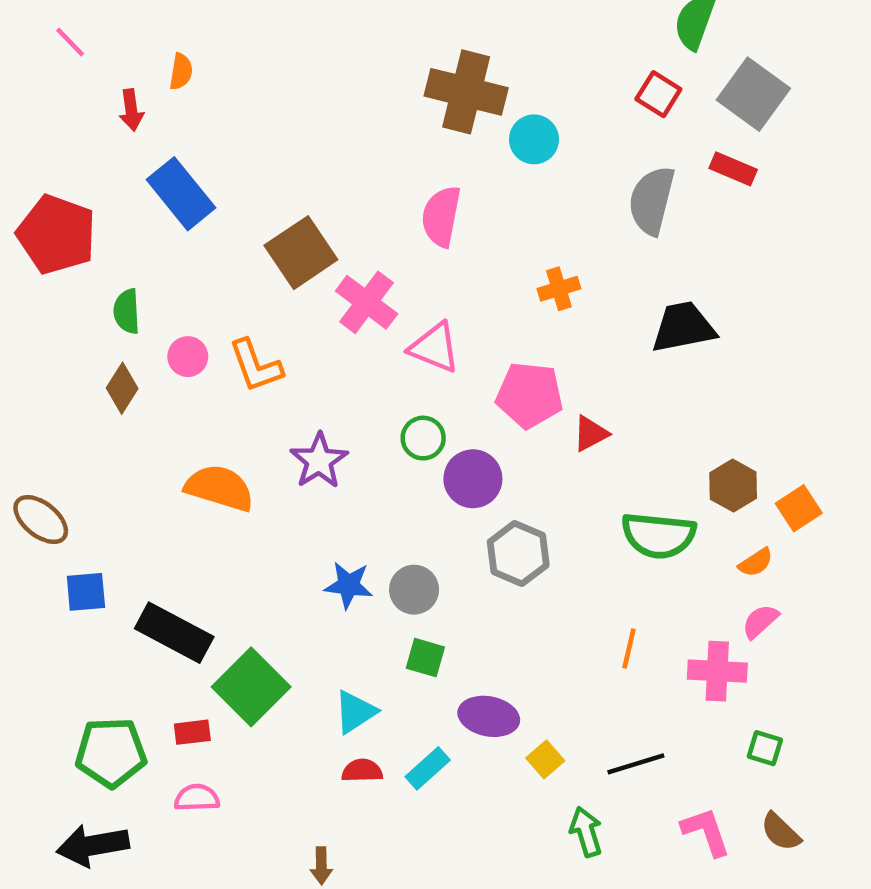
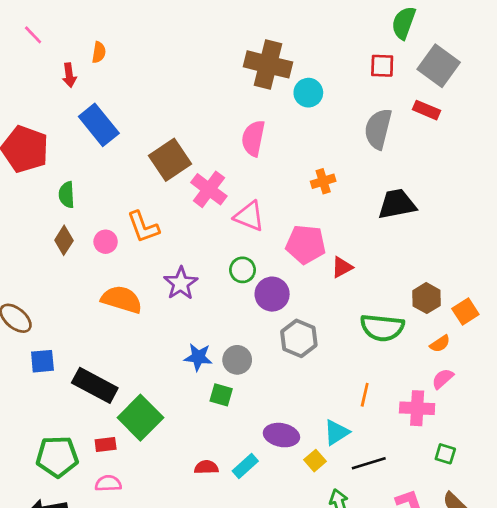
red square: (658, 94) -> (382, 66), turned -30
pink circle: (188, 357) -> (106, 242), moved
green square: (425, 658) -> (221, 395), moved
cyan triangle: (355, 712) -> (337, 432), moved

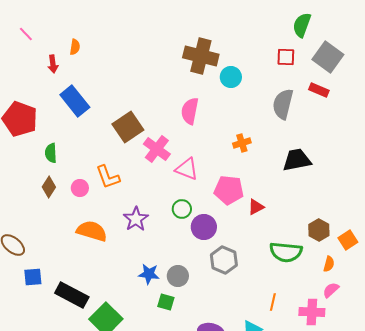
orange semicircle: (440, 344) -> (329, 264), turned -42

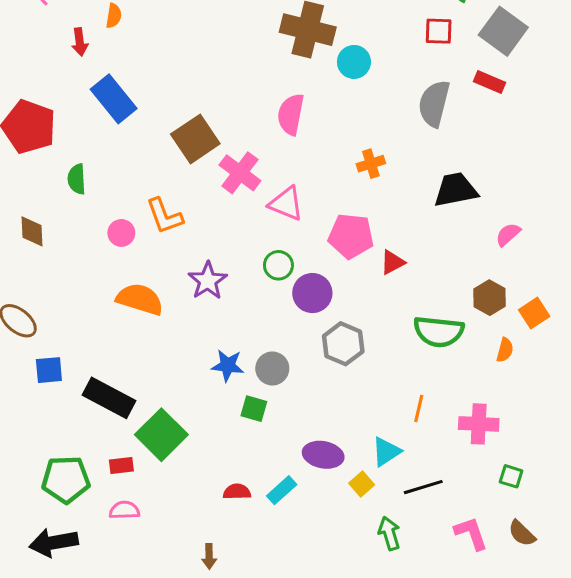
brown diamond: (49, 187) -> (32, 231), moved, turned -35
pink semicircle: (331, 290) -> (508, 234), moved

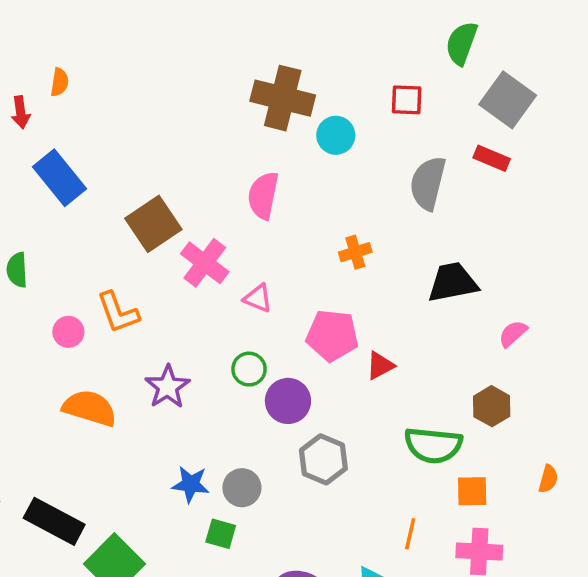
red square: (439, 31) -> (407, 100), moved
pink triangle: (286, 204) -> (258, 298), size x0.7
orange square: (534, 313) -> (472, 491), moved, turned 32
orange semicircle: (505, 350) -> (548, 479), moved

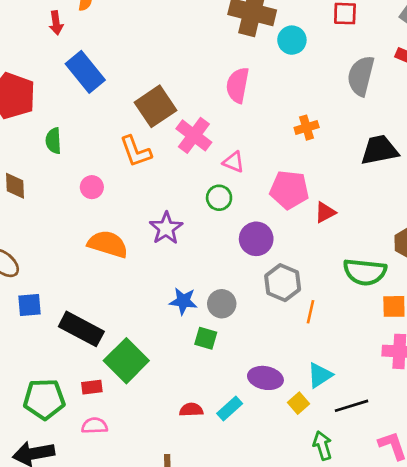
orange L-shape: (118, 312) -> (136, 151), moved
green circle: (249, 369) -> (219, 198), moved
orange line: (410, 534) -> (311, 312), moved

